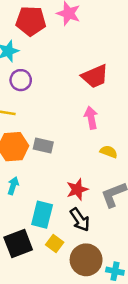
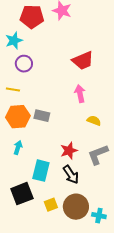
yellow square: (55, 243) -> (51, 205), moved, turned 32

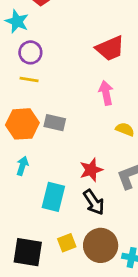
cyan star: (14, 41) -> (17, 21), turned -30
yellow line: (13, 90) -> (29, 79), moved
black square: (22, 194) -> (28, 252), moved, turned 30

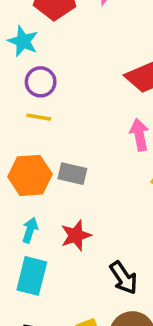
red star: (91, 170) -> (76, 235), moved
cyan rectangle: (53, 197) -> (32, 276), moved

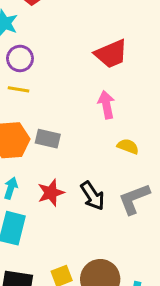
black arrow: (124, 278) -> (92, 196), moved

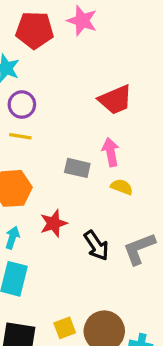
gray rectangle: (48, 139) -> (77, 168), moved
yellow semicircle: (128, 146) -> (122, 187), moved
red star: (51, 193) -> (54, 223), moved

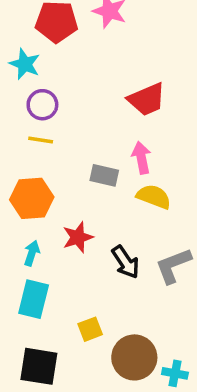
yellow semicircle: (122, 187) -> (154, 197), size x1.4
yellow square: (65, 328) -> (90, 329), moved

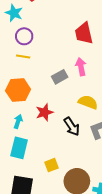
red trapezoid: (147, 99) -> (84, 33), turned 100
gray rectangle: (104, 175) -> (60, 77), turned -42
yellow semicircle: (154, 197) -> (88, 102), moved

